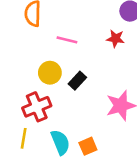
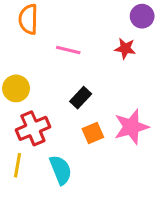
yellow circle: (50, 73) -> (16, 88), moved
orange square: (88, 146) -> (93, 133), moved

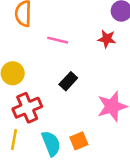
orange square: (93, 133) -> (79, 141), moved

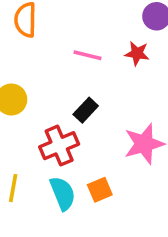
pink line: (58, 40) -> (87, 55), moved
red cross: (27, 108) -> (59, 146), moved

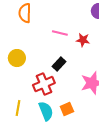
red star: (137, 53) -> (83, 40), moved

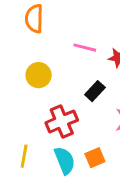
yellow circle: (17, 58) -> (39, 75), moved
black rectangle: (59, 64) -> (95, 91), moved

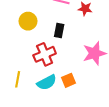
black rectangle: (95, 91) -> (59, 30), moved, turned -32
cyan semicircle: (65, 160) -> (47, 82), turned 84

